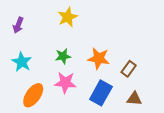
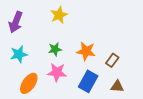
purple arrow: (18, 25) -> (16, 22), size x1.5
cyan star: (22, 62) -> (19, 54), turned 30

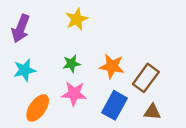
brown rectangle: (112, 60) -> (146, 78), size x1.5

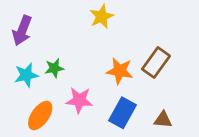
yellow star: (77, 19) -> (102, 17), moved
green star: (71, 64) -> (54, 68), moved
brown rectangle: (146, 78) -> (156, 63), moved

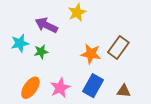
purple arrow: (22, 30) -> (46, 25), moved, turned 95
cyan star: (26, 75) -> (20, 43), moved
pink star: (79, 100) -> (60, 88), moved, turned -30

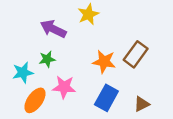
cyan star: (20, 43) -> (23, 72), moved
pink star: (60, 88) -> (64, 87), moved, turned 30
brown triangle: (124, 91) -> (142, 104), turned -32

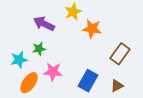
brown rectangle: (136, 54) -> (120, 54), moved
orange star: (104, 62) -> (92, 29), moved

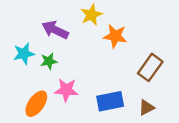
cyan star: (19, 60) -> (24, 54), moved
blue rectangle: (88, 81) -> (110, 101), turned 50

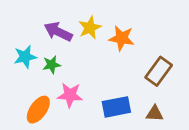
yellow star: (91, 15) -> (90, 28), moved
brown triangle: (146, 107) -> (155, 114), turned 30

